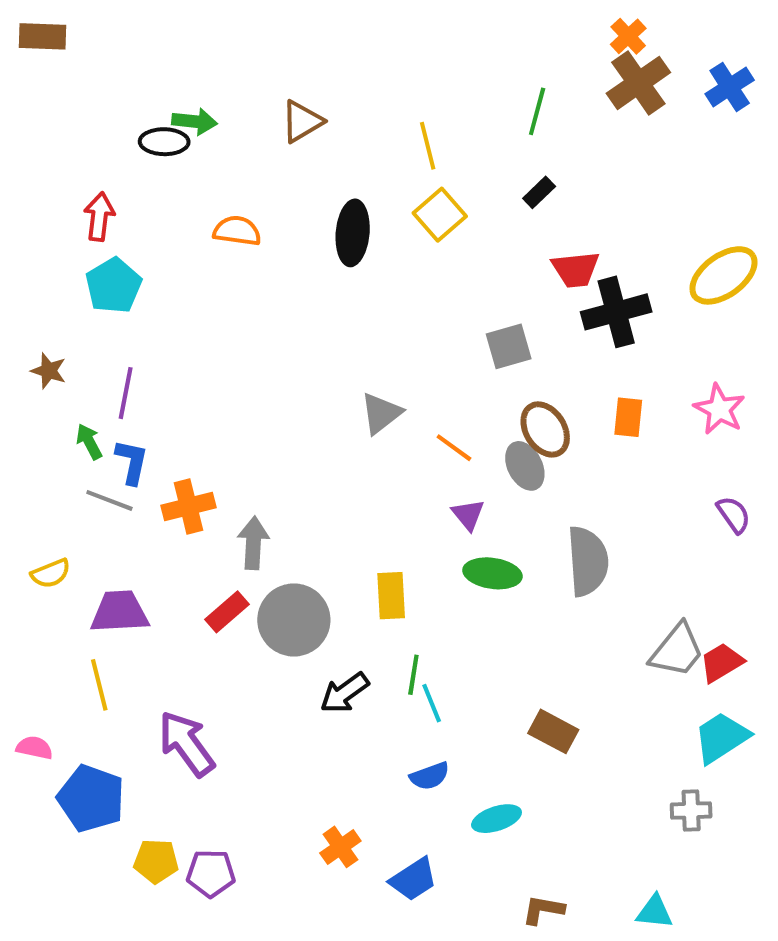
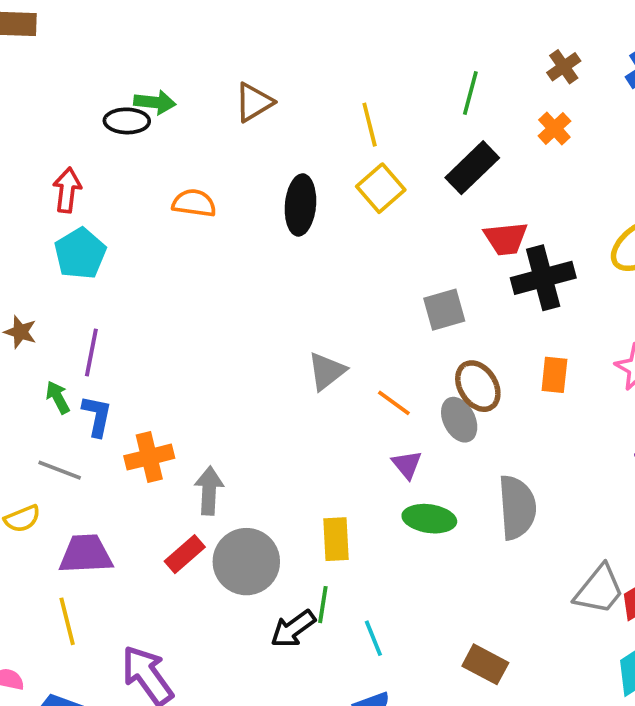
orange cross: (628, 36) -> (554, 128), moved
brown cross: (638, 83) -> (564, 67), size x0.6
black rectangle: (539, 192) -> (472, 168), size x1.8
gray line: (109, 500) -> (60, 470), moved
green line: (413, 675) -> (323, 605), moved

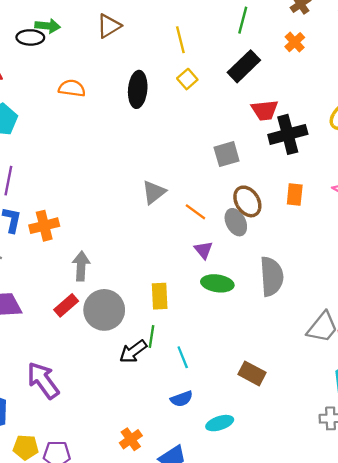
yellow square: (381, 188) -> (187, 79), size x0.7
orange cross: (149, 457) -> (44, 226), moved

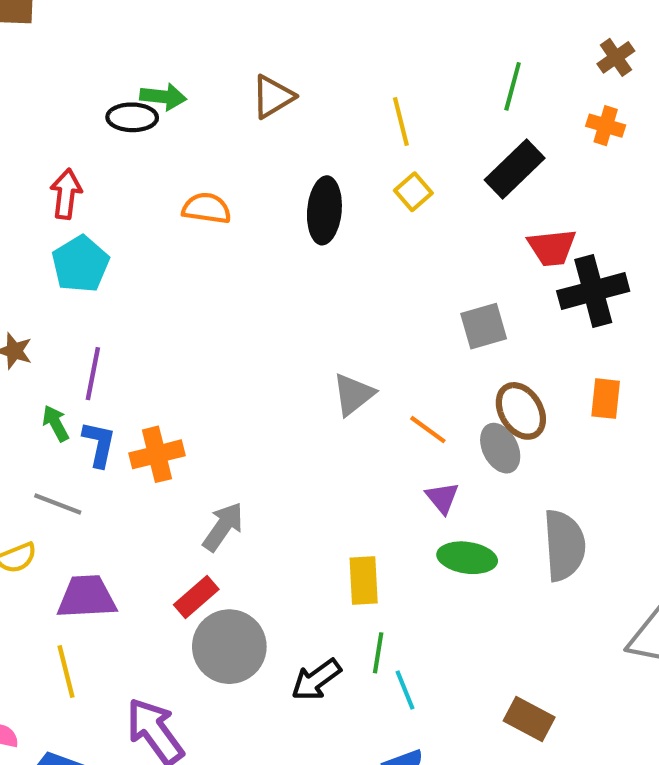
orange cross: (295, 42) -> (606, 126), turned -30
gray arrow: (81, 266) -> (223, 527), turned 32
gray circle: (104, 310) -> (229, 647), moved
green line: (152, 336) -> (378, 653), moved

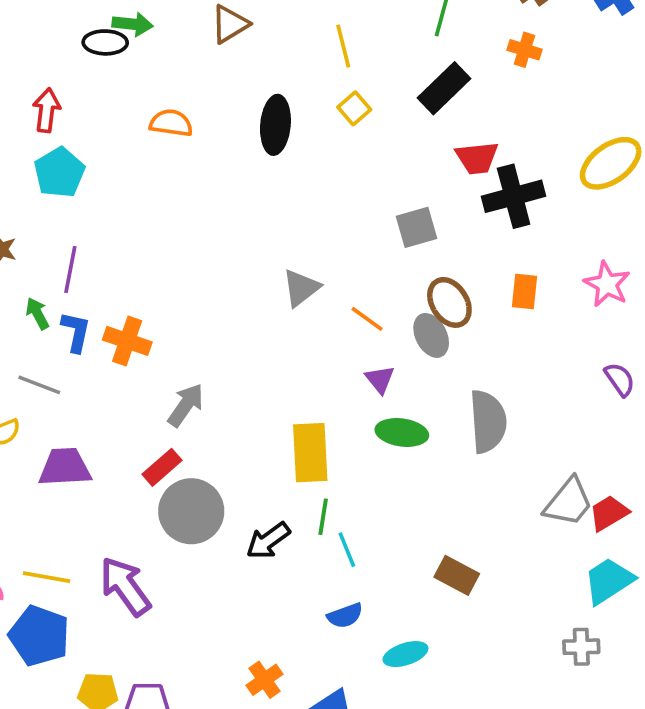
orange cross: (157, 454) -> (127, 341), turned 33
yellow rectangle: (364, 580) -> (310, 453), size x1.4
yellow line: (66, 671) -> (47, 577), moved, turned -66

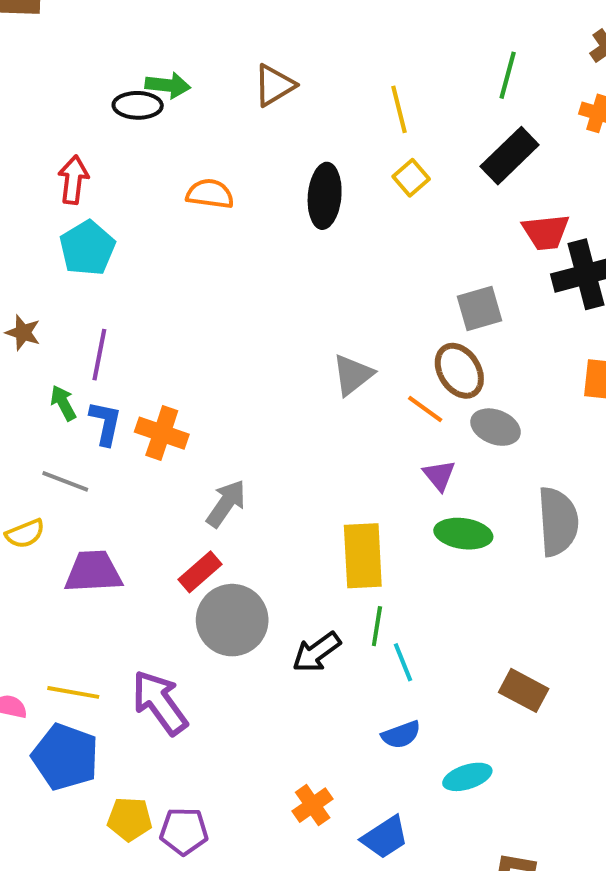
brown ellipse: (449, 302) -> (459, 371), moved
gray ellipse: (431, 335) -> (496, 427), turned -42

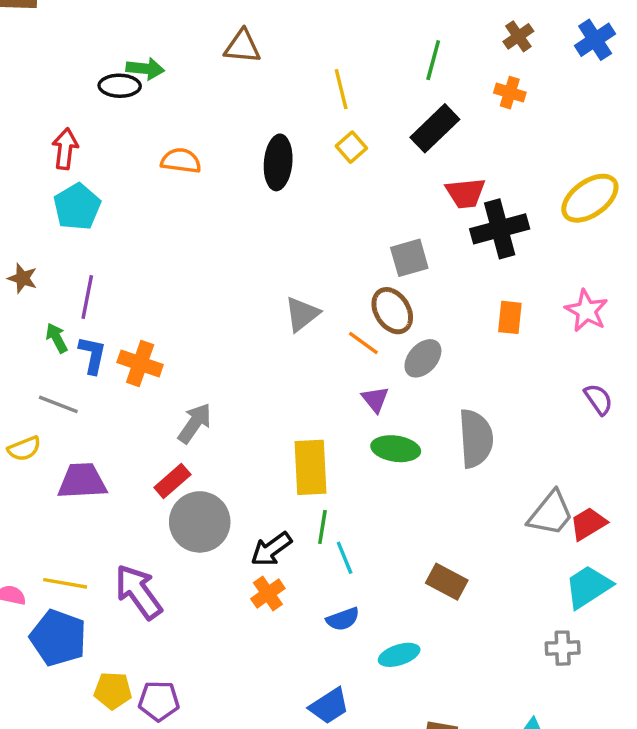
brown triangle: (274, 85) -> (242, 47), moved, turned 36
gray ellipse: (496, 427) -> (423, 358), turned -69
orange cross: (313, 805) -> (268, 594), moved

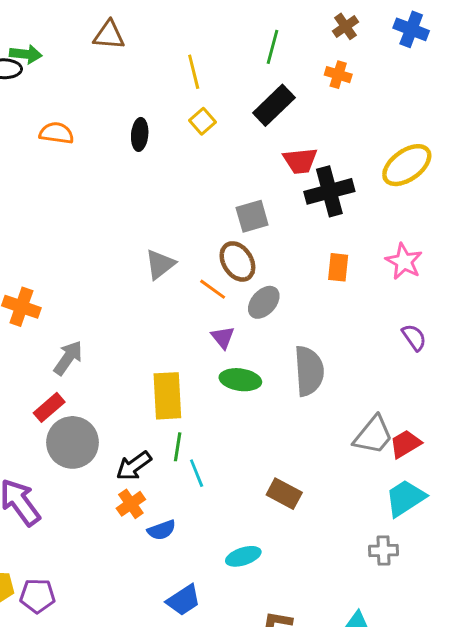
blue cross: (595, 40) -> (411, 29), turned -36
black ellipse: (278, 162) -> (140, 134), size x0.7
blue semicircle: (343, 619) -> (162, 530), moved

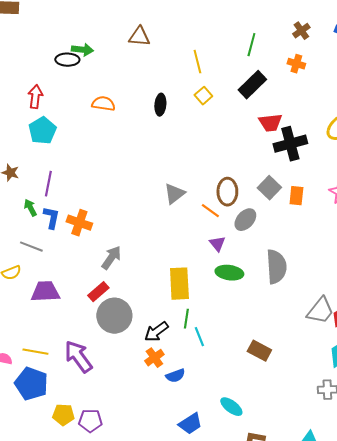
gray square: (252, 216) -> (269, 188), moved, turned -30
brown ellipse: (237, 261) -> (227, 192), turned 32
cyan ellipse: (243, 556) -> (231, 407), moved, turned 55

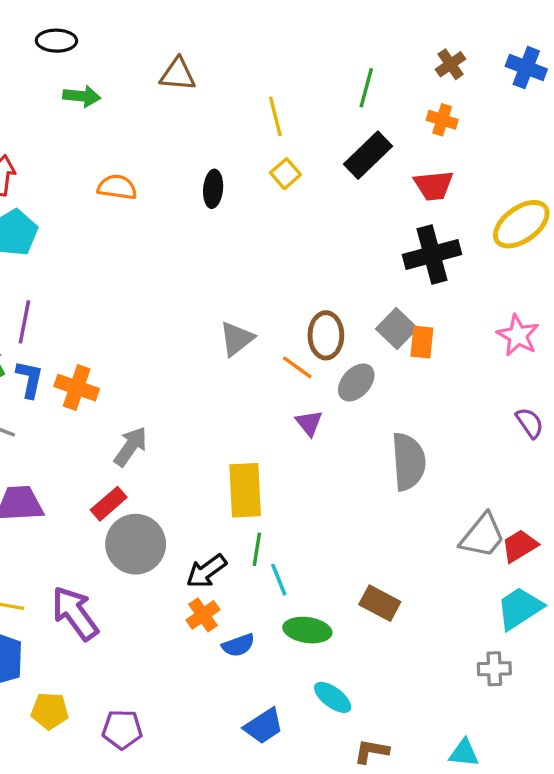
black ellipse: (67, 60) -> (56, 41), moved
red trapezoid: (270, 123) -> (434, 185), moved
orange rectangle: (296, 196) -> (422, 342), moved
green ellipse: (229, 273) -> (307, 630), moved
purple pentagon: (90, 421) -> (122, 729), moved

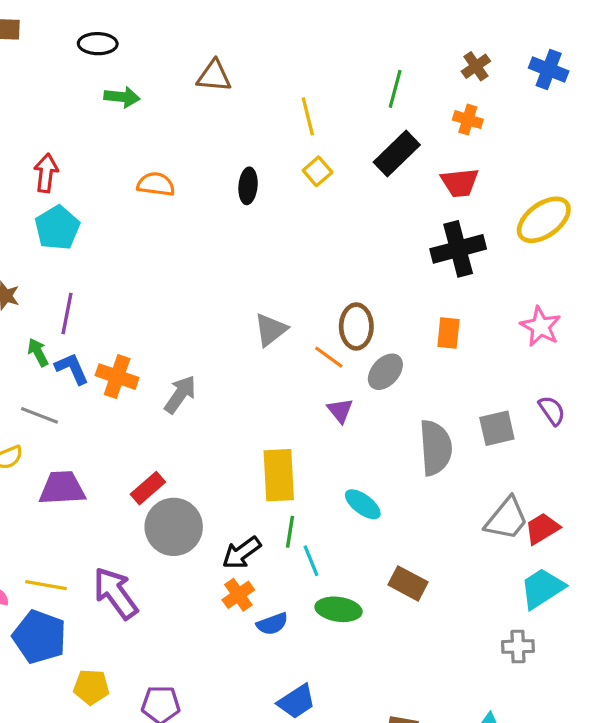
gray square: (397, 329) -> (497, 428), moved, turned 33
blue L-shape: (30, 379) -> (72, 368), turned -36
gray arrow: (131, 446) -> (180, 394), moved
cyan ellipse: (333, 697) -> (363, 504), moved

